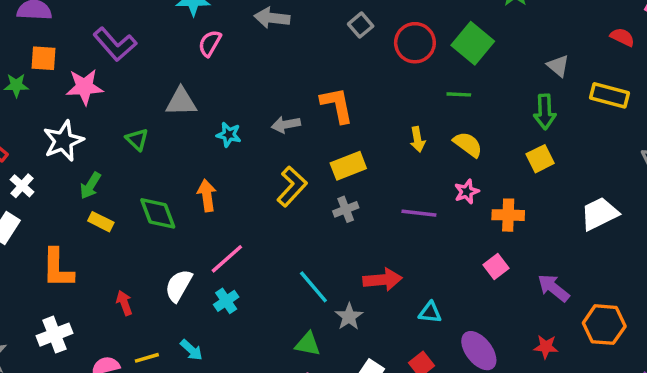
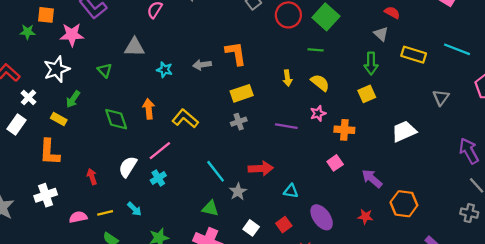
red semicircle: (622, 37) -> (392, 13), moved
yellow L-shape: (292, 186) -> (185, 119), moved, turned -95
yellow rectangle: (101, 222) -> (59, 119), moved

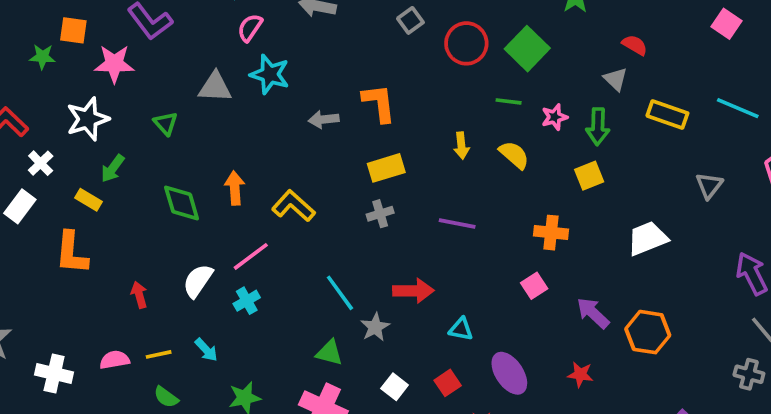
cyan star: (165, 70) -> (270, 74), moved, size x1.5
pink star: (318, 113) -> (555, 117), moved
white cross: (46, 195) -> (54, 374), moved, turned 30
orange hexagon: (404, 204) -> (648, 332), moved

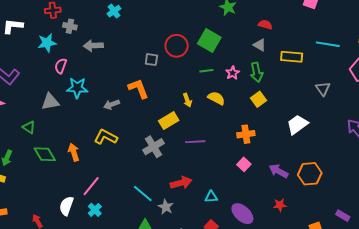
gray square: (410, 20) -> (151, 60), moved, turned -32
yellow rectangle: (386, 168) -> (169, 121), moved
green diamond: (182, 203) -> (45, 154), moved
yellow L-shape: (293, 206) -> (106, 137), moved
gray cross: (380, 214) -> (154, 147), size x1.5

